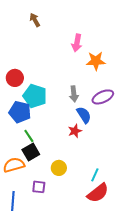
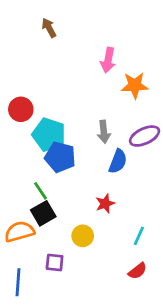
blue pentagon: (20, 112) -> (60, 157), moved
blue semicircle: (84, 115) -> (118, 161), turned 54
red star: (75, 131) -> (105, 204), moved
cyan line: (95, 175) -> (139, 236), moved
red semicircle: (98, 193) -> (138, 271), size x0.6

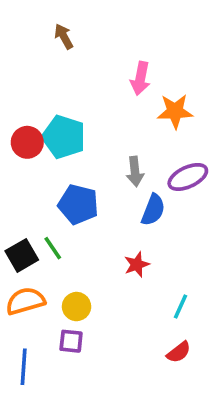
cyan pentagon: (49, 135) -> (64, 137), moved
black square: (43, 213) -> (22, 255), moved
yellow circle: (83, 236) -> (77, 307), moved

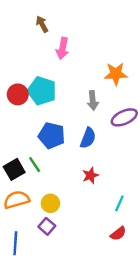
pink arrow: (140, 78) -> (63, 48), moved
gray arrow: (135, 172) -> (93, 100), moved
blue semicircle: (153, 210) -> (88, 138), moved
purple square: (71, 341) -> (47, 226), turned 35

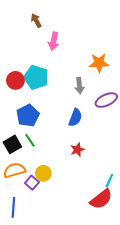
blue pentagon: (52, 136) -> (28, 116), moved, turned 30
cyan line: (119, 203) -> (109, 181), moved
purple square: (47, 226) -> (32, 183), moved
red semicircle: (118, 234) -> (101, 199), size x1.6

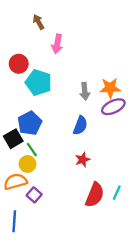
orange star: (99, 63) -> (110, 88), moved
red circle: (15, 80) -> (19, 64), moved
black square: (12, 144) -> (13, 139), moved
yellow circle: (43, 173) -> (27, 164), moved
red semicircle: (101, 199) -> (95, 195), moved, turned -30

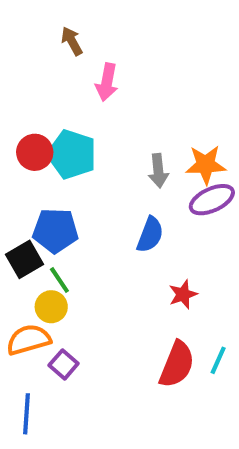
red circle: (19, 64) -> (35, 152), moved
blue pentagon: (30, 123) -> (55, 231), turned 30
red star: (83, 160) -> (183, 294), moved

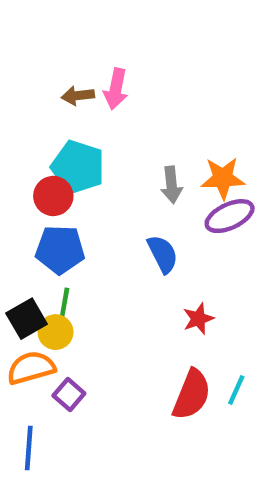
brown arrow: (72, 41) -> (78, 96), moved, turned -68
red circle: (35, 152) -> (53, 196), moved
blue semicircle: (150, 235) -> (163, 254), turned -48
black square: (24, 259) -> (27, 319), moved
green line: (59, 280) -> (64, 303), turned 44

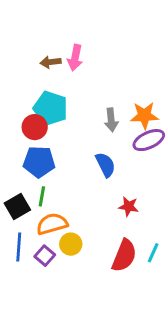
red star: (198, 319) -> (129, 207), turned 30
yellow circle: (56, 332) -> (71, 244), moved
orange semicircle: (31, 368) -> (52, 224), moved
blue line: (29, 448) -> (19, 247), moved

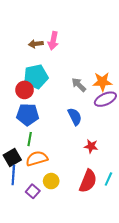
cyan pentagon: (51, 108) -> (36, 77), turned -30
gray arrow: (111, 120) -> (79, 85), turned 140
black square: (17, 207) -> (12, 157), moved
yellow circle: (71, 244) -> (51, 181), moved
purple square: (45, 256) -> (33, 191), moved

